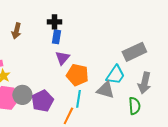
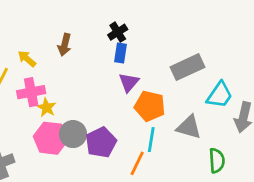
black cross: (54, 22) -> (118, 32), turned -32
gray rectangle: (134, 52) -> (187, 67), moved
cyan trapezoid: (115, 75) -> (220, 95), moved
green semicircle: (134, 106) -> (217, 161), moved

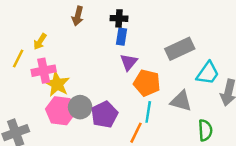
black cross: (118, 32) -> (119, 18), turned 35
brown arrow: (65, 45) -> (78, 16), moved
yellow arrow: (27, 59) -> (40, 41), turned -98
yellow star: (46, 108) -> (57, 84), size x1.5

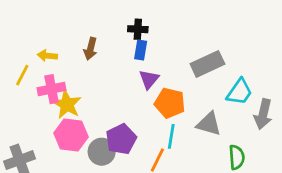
brown arrow: (78, 16) -> (90, 49), moved
yellow arrow: (40, 41) -> (47, 56), turned 63
gray circle: (80, 107) -> (102, 152), moved

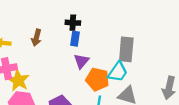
gray rectangle: (207, 64) -> (126, 49), turned -60
cyan trapezoid: (239, 92) -> (118, 72), moved

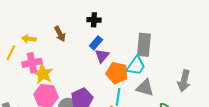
brown arrow: (36, 38) -> (60, 34), turned -42
blue rectangle: (75, 39) -> (96, 43), moved, turned 32

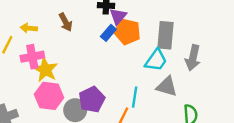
purple triangle: (102, 56) -> (118, 16), moved
orange pentagon: (117, 73) -> (127, 32), moved
gray arrow: (184, 81) -> (193, 58), moved

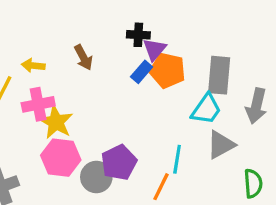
gray triangle: (167, 86) -> (221, 145), turned -45

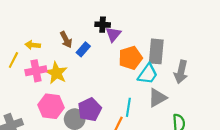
orange pentagon: (167, 70) -> (130, 58), moved, turned -30
blue rectangle: (142, 72) -> (83, 49), moved
yellow star: (56, 122) -> (56, 73), moved

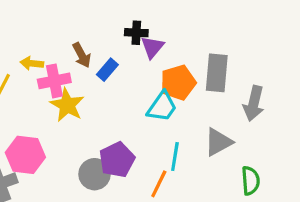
pink cross: (36, 71) -> (54, 81), moved
cyan trapezoid: (148, 74) -> (162, 107), moved
pink hexagon: (51, 106) -> (25, 155), moved

